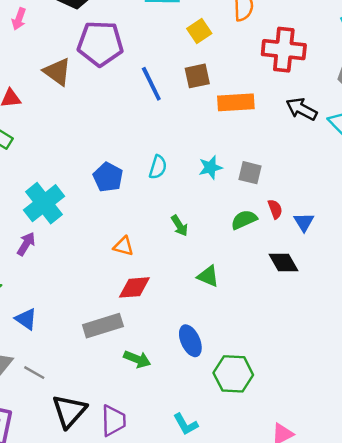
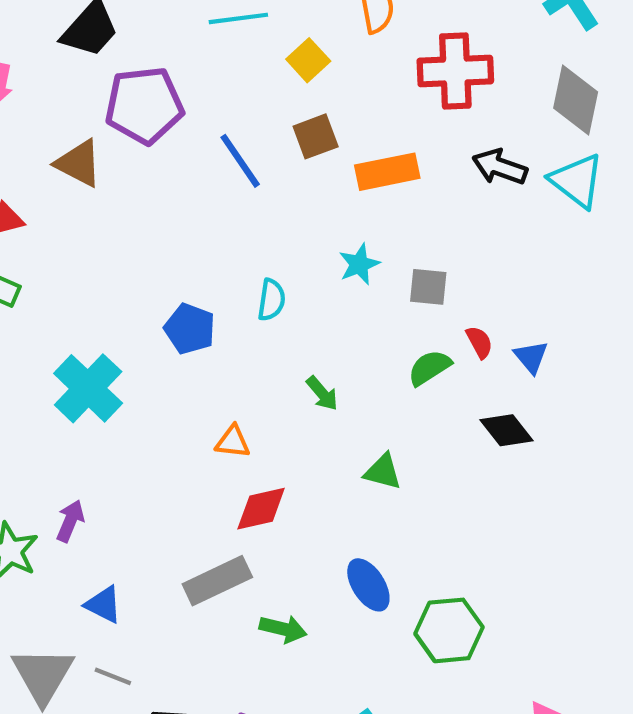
cyan star: (210, 167) -> (359, 264), moved
purple arrow: (26, 244) -> (70, 521), moved
blue triangle: (26, 319) -> (103, 605), moved

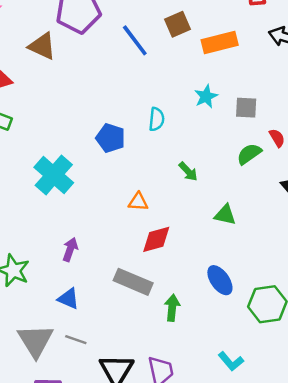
purple arrow: (70, 521) -> (70, 249), moved
gray rectangle: (217, 581) -> (133, 282), turned 51
green arrow: (283, 629) -> (172, 308), turned -95

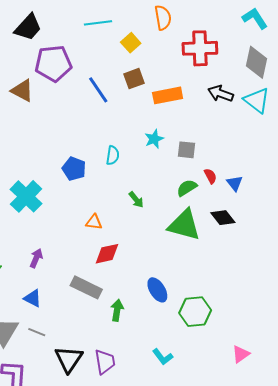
green triangle: (225, 215) -> (184, 225), moved, size x1.8

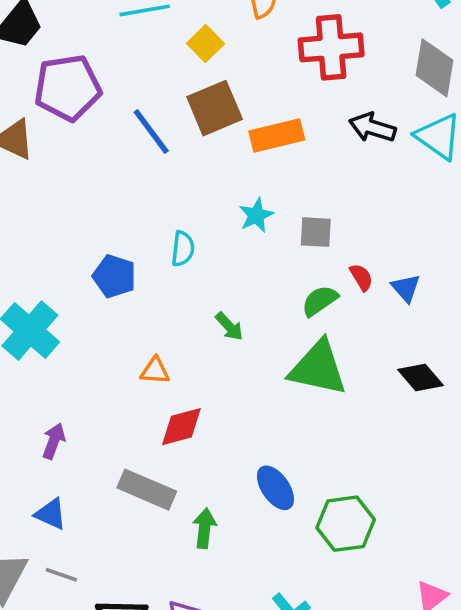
brown square: (134, 79) -> (215, 108), size x1.4
black diamond: (223, 218) -> (421, 378), moved

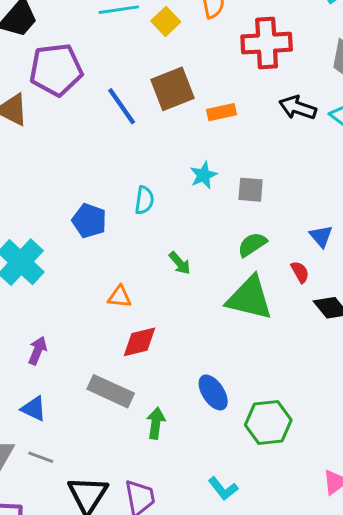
yellow square: (206, 43) -> (166, 21), moved
orange rectangle: (277, 135) -> (222, 112), size x0.7
red semicircle: (361, 277) -> (300, 272), moved

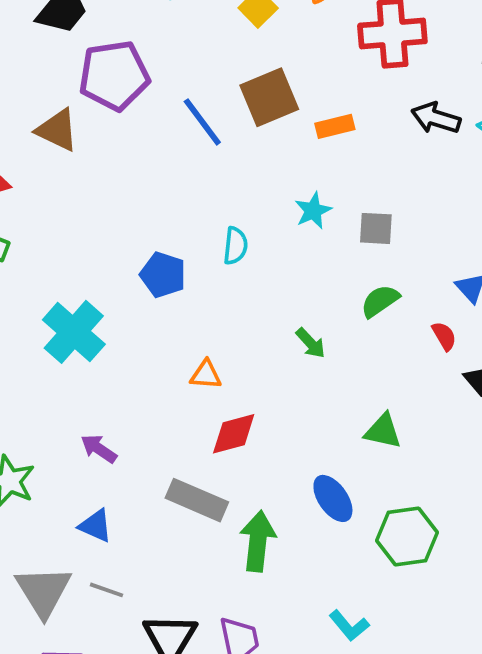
green arrow: (180, 263) -> (311, 343), moved
green triangle: (250, 298) -> (383, 431), moved, size x0.6
purple arrow: (38, 351) -> (99, 449), turned -76
green arrow: (156, 423) -> (258, 541), size x1.4

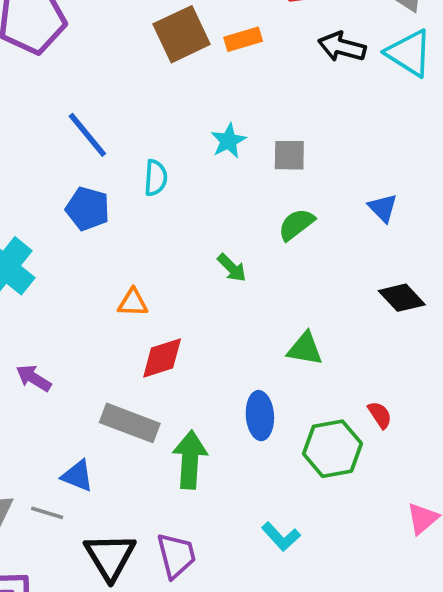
blue line: (202, 122) -> (87, 135), moved
orange rectangle: (335, 126) -> (243, 39), moved
red semicircle: (444, 336) -> (380, 415), moved
blue ellipse: (333, 498) -> (260, 416), turned 33
blue triangle: (96, 526) -> (77, 476), moved

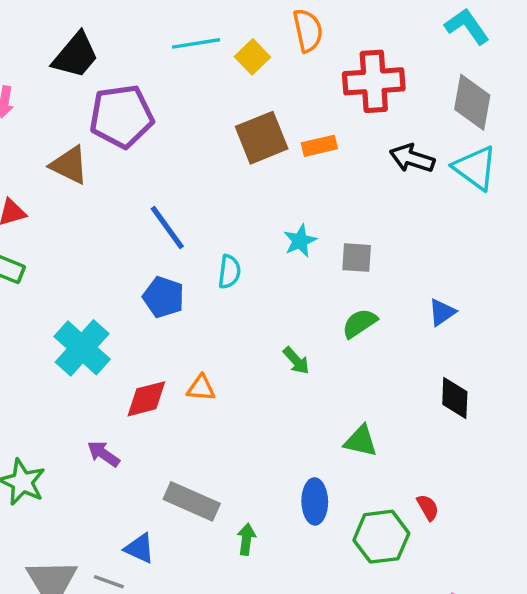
blue triangle: (383, 208) -> (442, 312), turned 36
black diamond: (402, 298) -> (455, 398), turned 42
red diamond: (162, 358) -> (146, 399), moved
green arrow: (190, 460) -> (246, 539), size x0.6

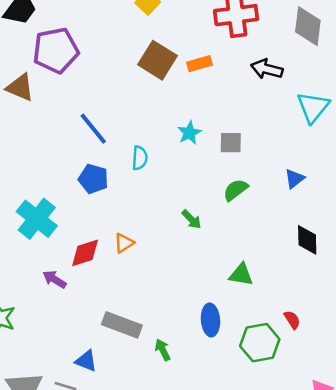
brown square: (262, 138) -> (158, 60), turned -33
cyan triangle: (475, 168) -> (313, 107), moved, turned 36
orange triangle: (201, 388) -> (124, 243), turned -35
purple arrow: (103, 454) -> (54, 279), moved
green arrow: (246, 539) -> (163, 350), turned -30

